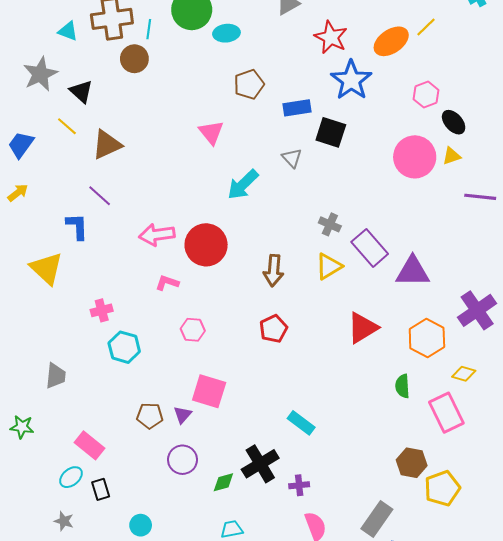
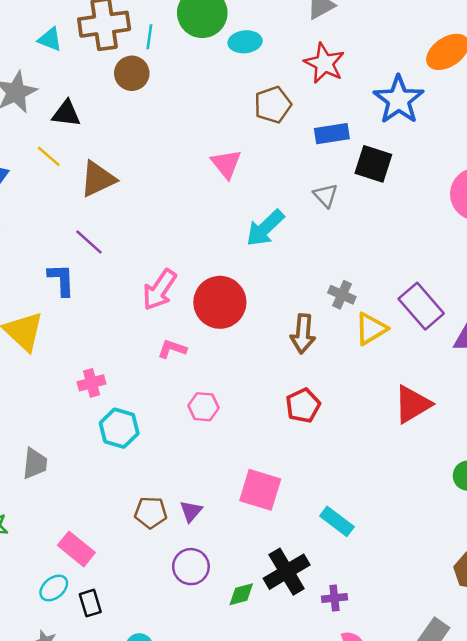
red star: (331, 37) -> (324, 63), moved
black triangle: (81, 91) -> (66, 114), turned -35
gray cross: (330, 224) -> (342, 295), moved
pink arrow: (157, 235) -> (159, 290), turned -48
pink square: (209, 391) -> (260, 490), moved

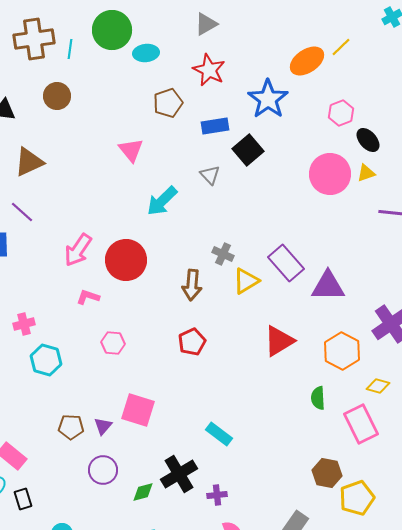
brown circle: (132, 73) -> (57, 96), moved
black square: (373, 164) -> (248, 150), turned 32
pink square: (260, 490) -> (138, 410), moved

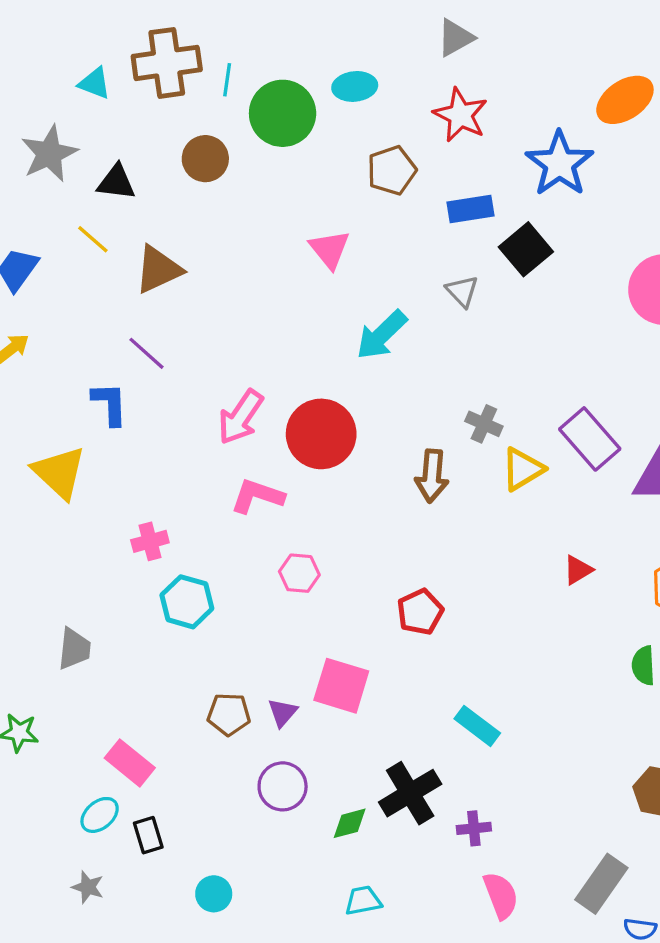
green circle: (112, 30) -> (283, 113), moved
pink L-shape: (88, 297) -> (257, 496), size x1.4
red triangle: (279, 341) -> (578, 570), size x0.6
red pentagon: (192, 342) -> (420, 612), moved

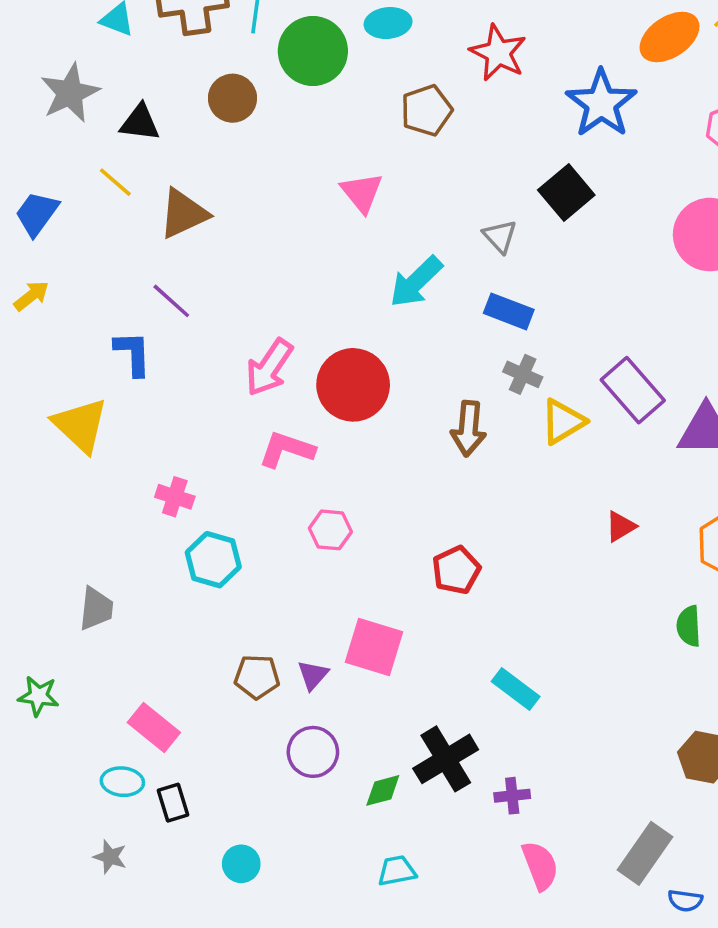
blue rectangle: (471, 209) -> (509, 311), moved, turned 30
pink cross: (150, 541) -> (175, 497), turned 33
cyan ellipse: (100, 815) -> (122, 782), turned 45

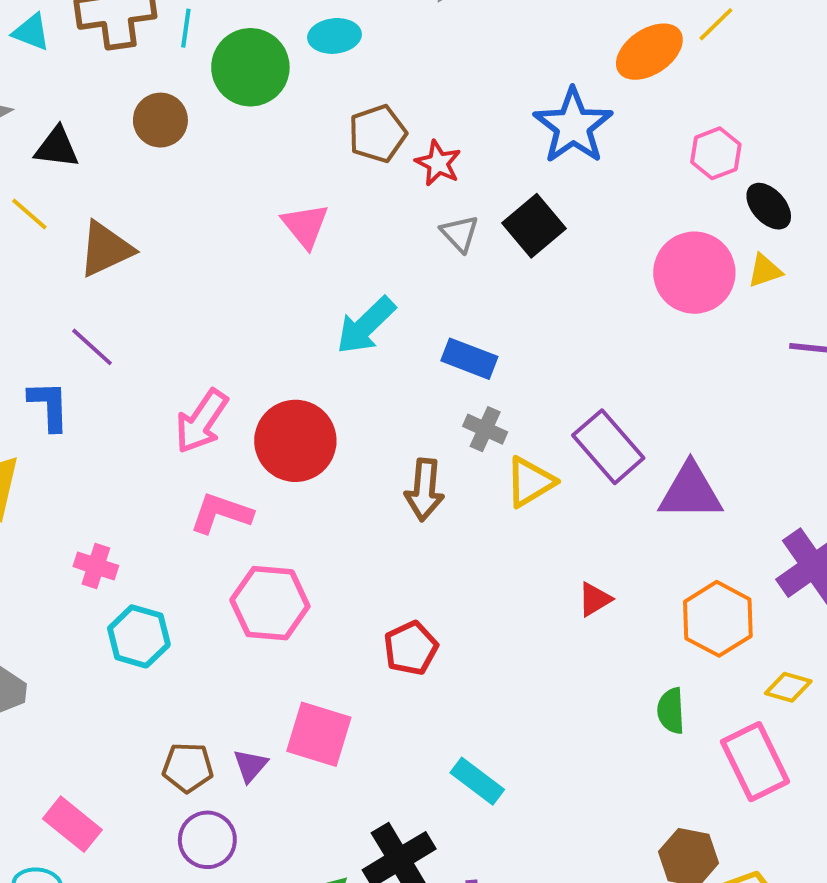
red star: (498, 53) -> (438, 163), moved, size x0.7
gray triangle: (500, 236) -> (460, 234), moved
pink hexagon: (330, 530) -> (270, 603), size x1.6
purple circle: (313, 752) -> (207, 840), moved

